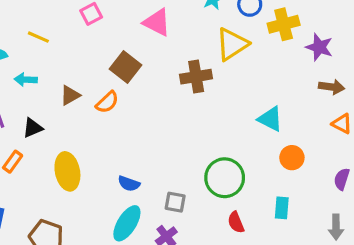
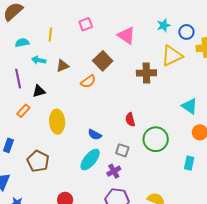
yellow line: (38, 37) -> (50, 34), turned 64
brown triangle: (70, 95) -> (63, 66), moved
red semicircle: (236, 222) -> (130, 120), moved

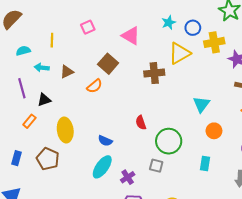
cyan triangle: (190, 106) -> (201, 104), turned 36
gray square: (122, 150) -> (156, 166), moved
brown pentagon: (38, 161) -> (48, 159), moved

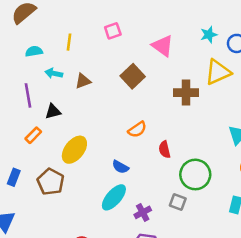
orange semicircle: (94, 86) -> (137, 130), moved
yellow ellipse: (65, 130) -> (74, 150), turned 40

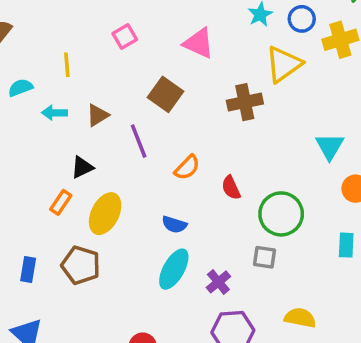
purple line: (28, 95) -> (139, 141), moved
black triangle: (53, 112) -> (82, 167), moved
orange rectangle: (33, 135) -> (61, 202), moved

